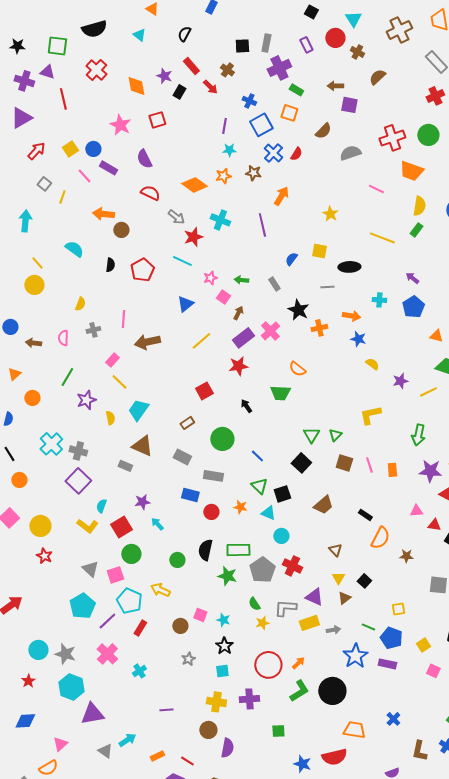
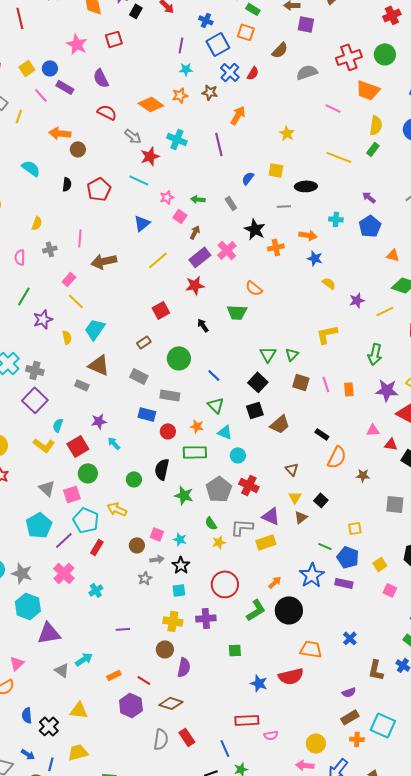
black square: (282, 494) -> (255, 410), moved
green rectangle: (238, 550) -> (195, 452), moved
gray arrow: (333, 630) -> (157, 559), moved
orange arrow: (298, 663) -> (275, 582), moved

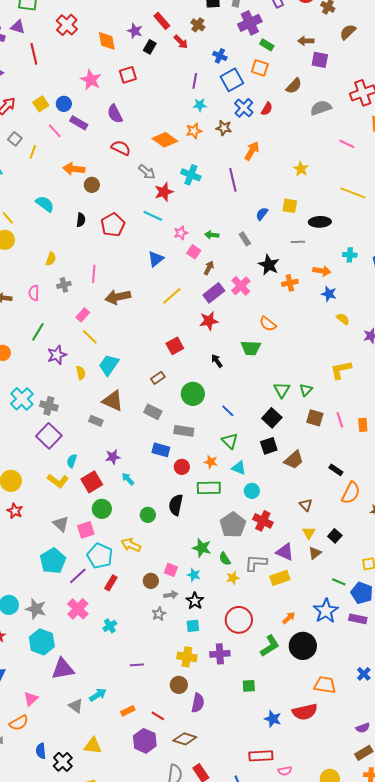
green star: (184, 495) -> (202, 548), moved

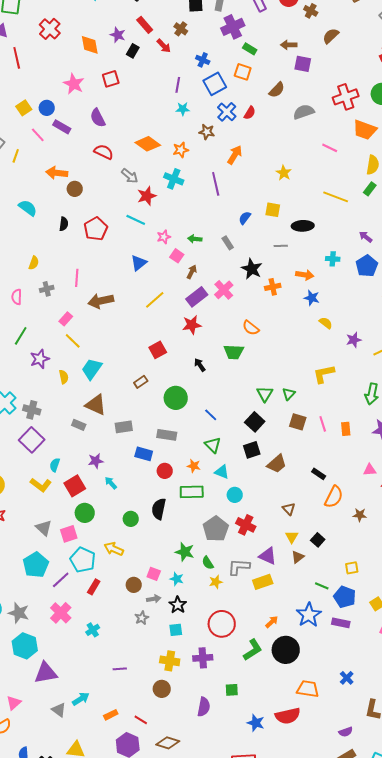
orange star: (194, 131) -> (181, 150), moved
gray rectangle: (153, 412) -> (124, 427), moved, turned -36
purple semicircle: (198, 703) -> (204, 707), moved

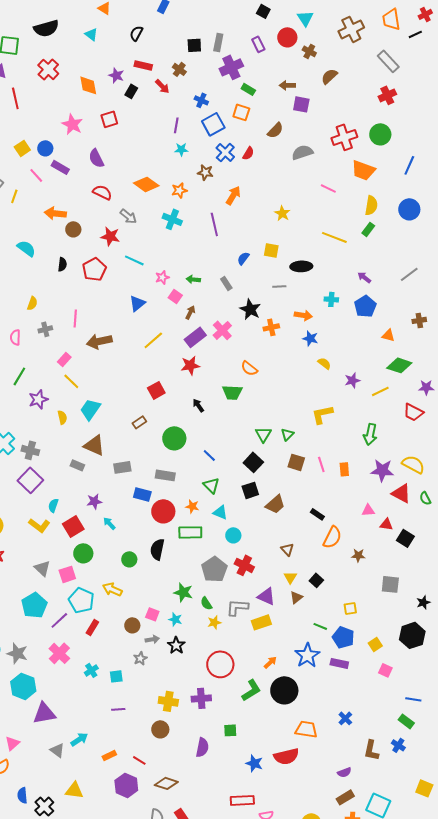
red rectangle: (145, 25) -> (143, 65), turned -36
red star: (147, 196) -> (110, 236), moved, turned 30
red circle: (165, 471) -> (163, 511), size x1.5
cyan square: (176, 630) -> (116, 676), moved

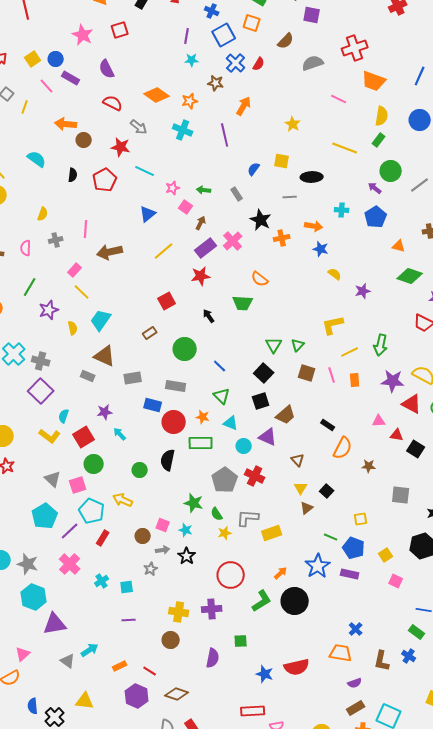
green circle: (380, 134) -> (391, 171), moved
yellow line: (380, 391) -> (350, 352), moved
purple triangle: (266, 596) -> (268, 437), moved
orange trapezoid: (306, 729) -> (341, 653), moved

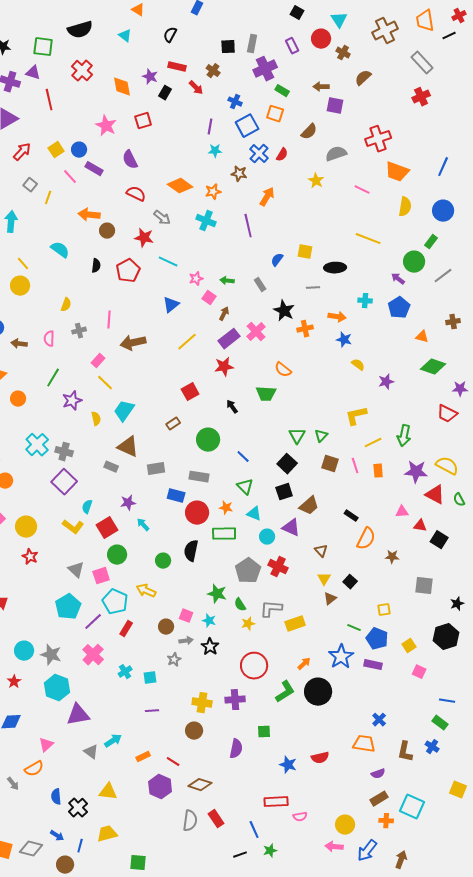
yellow star: (293, 124) -> (316, 181), moved
green rectangle: (379, 140) -> (431, 242), moved
red semicircle: (297, 667) -> (320, 758), size x0.7

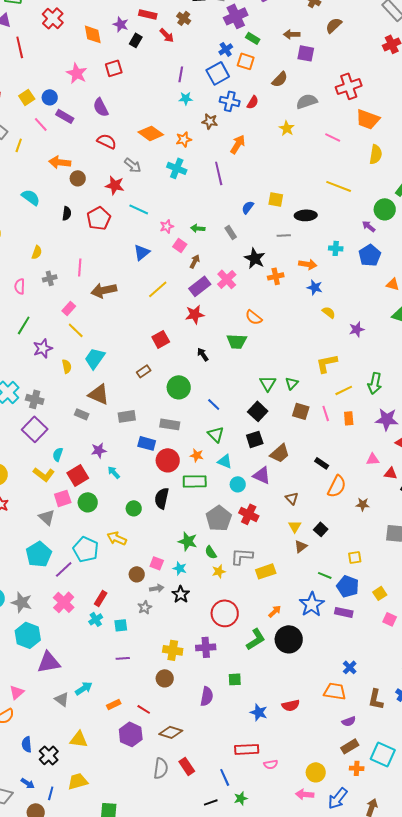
blue cross: (235, 102) -> (226, 49), moved, turned 32
blue cross: (259, 154) -> (230, 101), turned -30
pink square: (101, 576) -> (63, 498), moved
red rectangle: (126, 629) -> (101, 598), moved

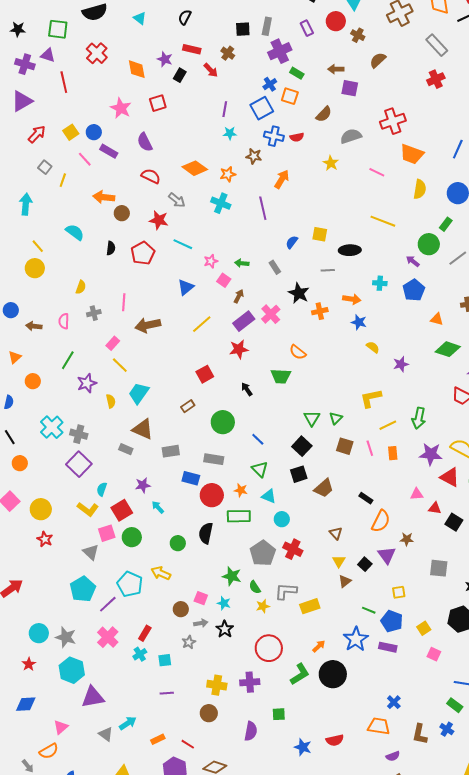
red semicircle: (253, 102) -> (297, 137), turned 48
purple triangle: (262, 475) -> (387, 555), moved, turned 30

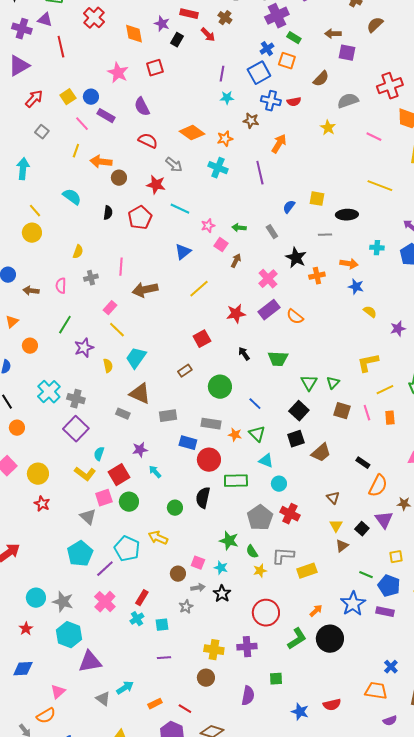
yellow line: (63, 180) -> (76, 151), moved
purple rectangle: (244, 321) -> (269, 310), moved
green trapezoid: (281, 376) -> (278, 359), moved
orange star: (241, 490) -> (235, 435), moved

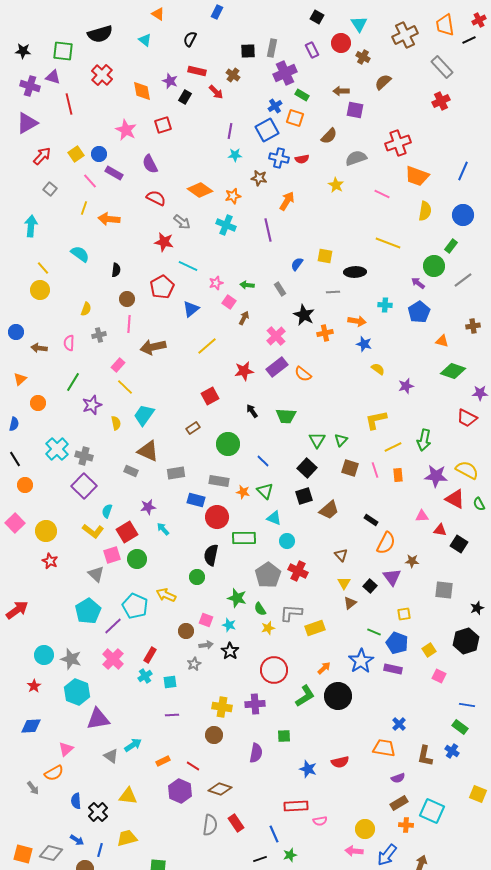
brown circle: (119, 178) -> (127, 299), moved
red pentagon: (140, 218) -> (162, 287), moved
green circle: (175, 508) -> (197, 577), moved

